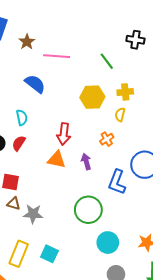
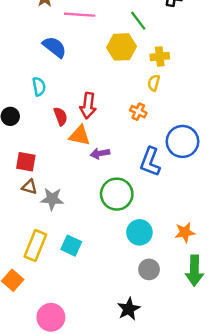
yellow hexagon: (92, 97) -> (121, 47), moved
orange cross: (107, 139) -> (138, 112), turned -32
red semicircle: (19, 143) -> (60, 116), moved, turned 126
purple arrow: (86, 162) -> (100, 153), moved, turned -84

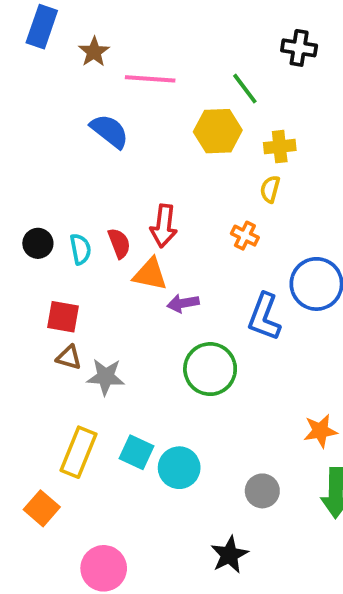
cyan semicircle: (39, 86) -> (80, 249), moved
cyan circle: (139, 232) -> (179, 468), moved

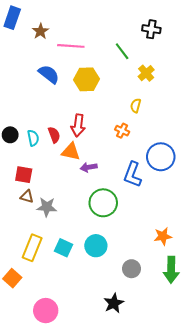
yellow hexagon: (218, 131) -> (86, 79), moved
yellow cross: (280, 147) -> (146, 73), moved, turned -35
cyan circle: (179, 468) -> (96, 246), moved

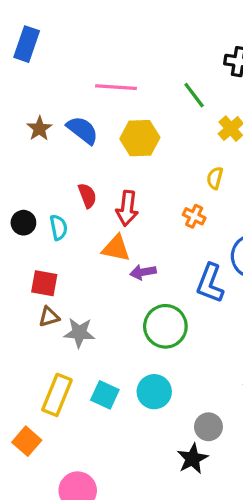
brown star: (40, 31) -> (39, 129), moved
red semicircle: (54, 135) -> (87, 196), moved
brown triangle: (27, 197) -> (49, 317), turned -32
black star: (114, 303) -> (193, 459), moved

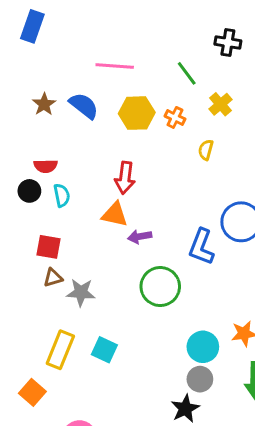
red semicircle: (87, 196) -> (46, 166), moved, turned 110
orange cross: (194, 216) -> (175, 117), moved
cyan circle: (154, 392) -> (203, 347), moved

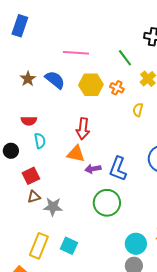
black circle: (29, 191) -> (11, 151), moved
red square: (49, 247) -> (31, 176), turned -36
blue L-shape: (201, 247) -> (118, 169), moved

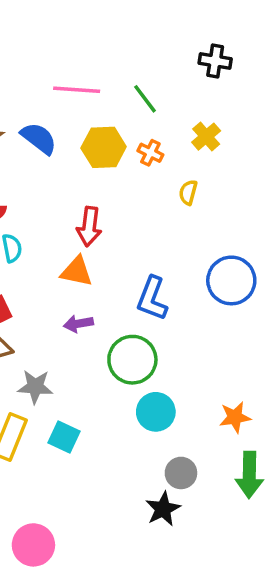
green line: (125, 58) -> (145, 99), moved
purple arrow: (93, 169) -> (78, 324), moved
gray star: (53, 207) -> (35, 387), moved
cyan circle: (136, 244) -> (156, 412), moved

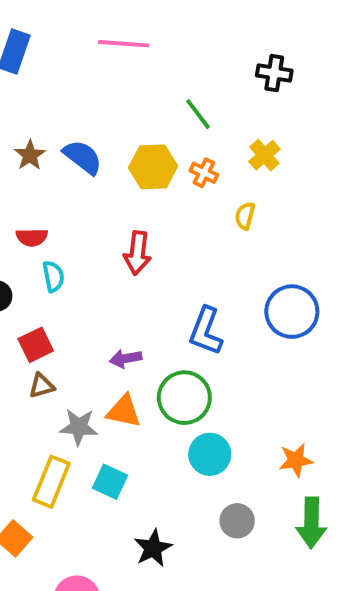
pink line: (77, 90) -> (124, 44), moved
orange triangle: (77, 271) -> (124, 411), moved
black star: (163, 509) -> (153, 548), moved

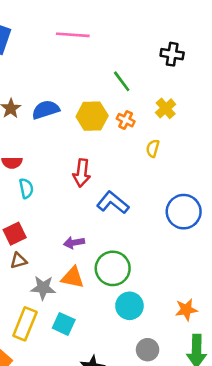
blue semicircle: (83, 157) -> (46, 110), turned -56
blue L-shape: (206, 331) -> (113, 203), moved, turned 108

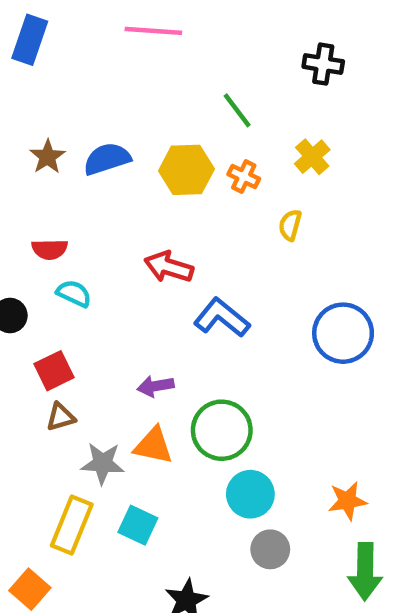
red arrow: (82, 173) -> (169, 267), turned 100
cyan semicircle: (26, 188) -> (74, 293), turned -54
gray circle: (148, 350) -> (270, 549), moved

